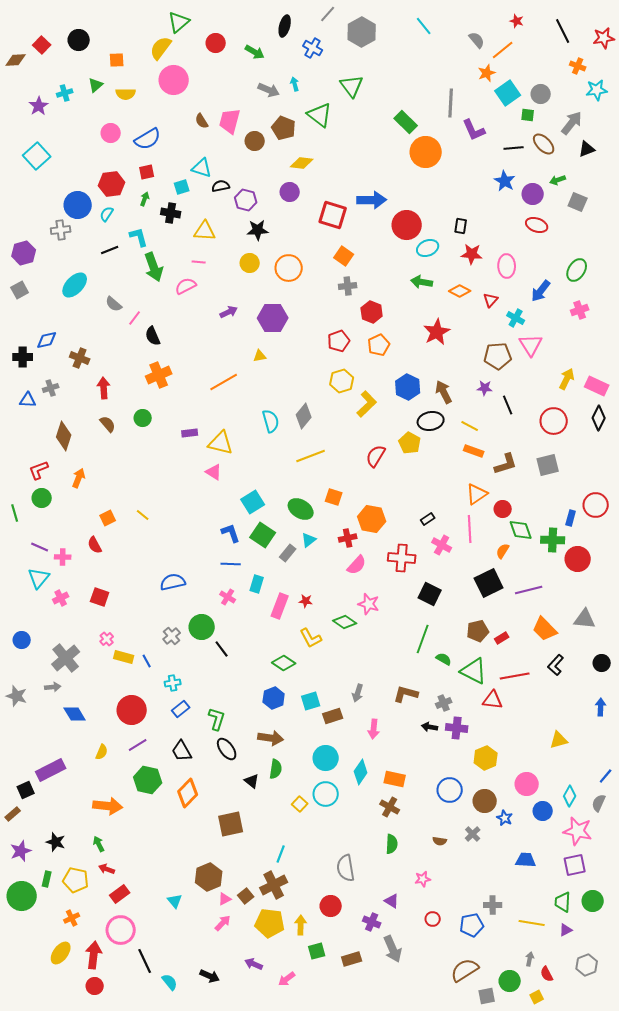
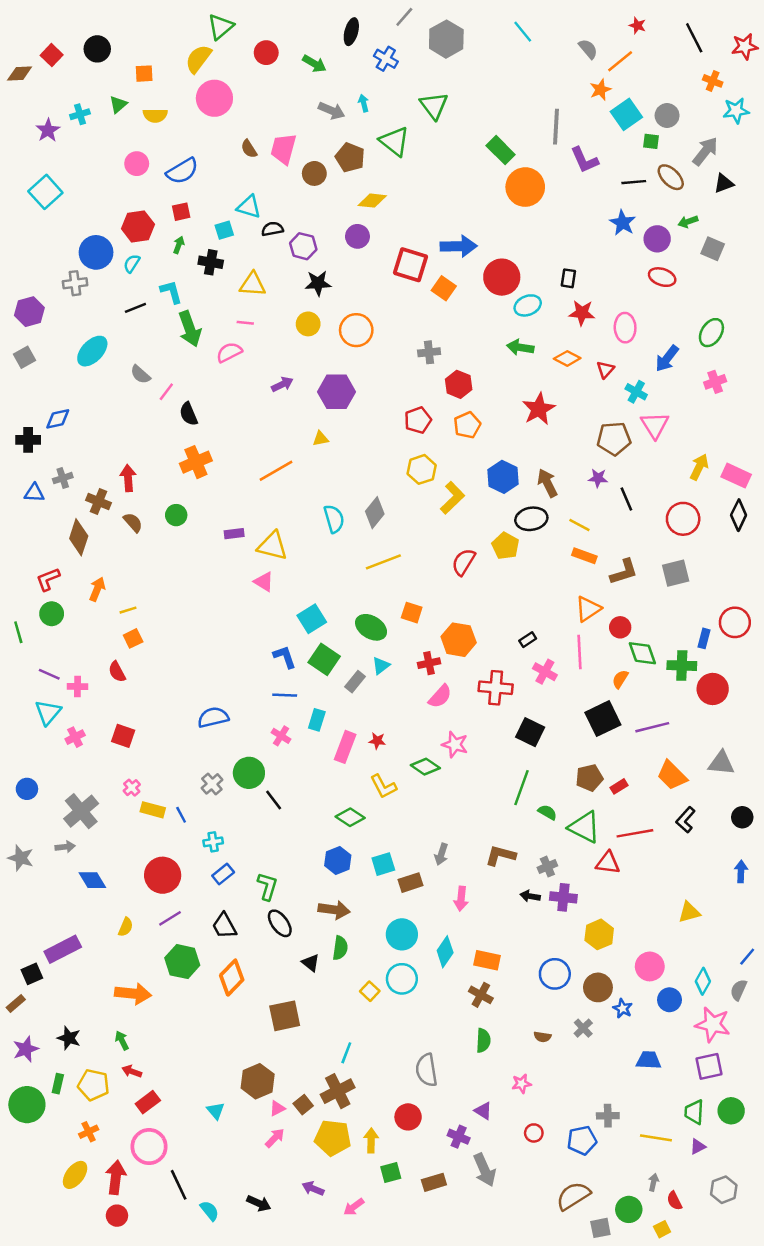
orange square: (344, 256) -> (444, 288), moved
brown cross: (80, 358) -> (98, 502), moved
yellow line: (143, 515) -> (128, 610), moved, turned -56

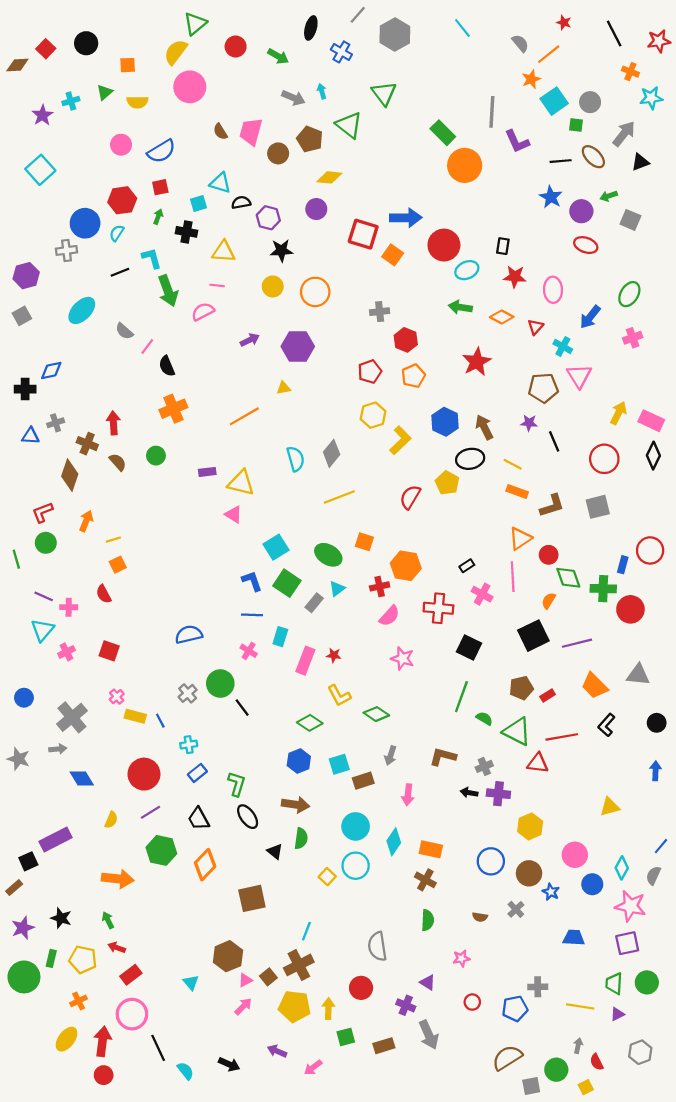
green diamond: (425, 767) -> (376, 714), moved

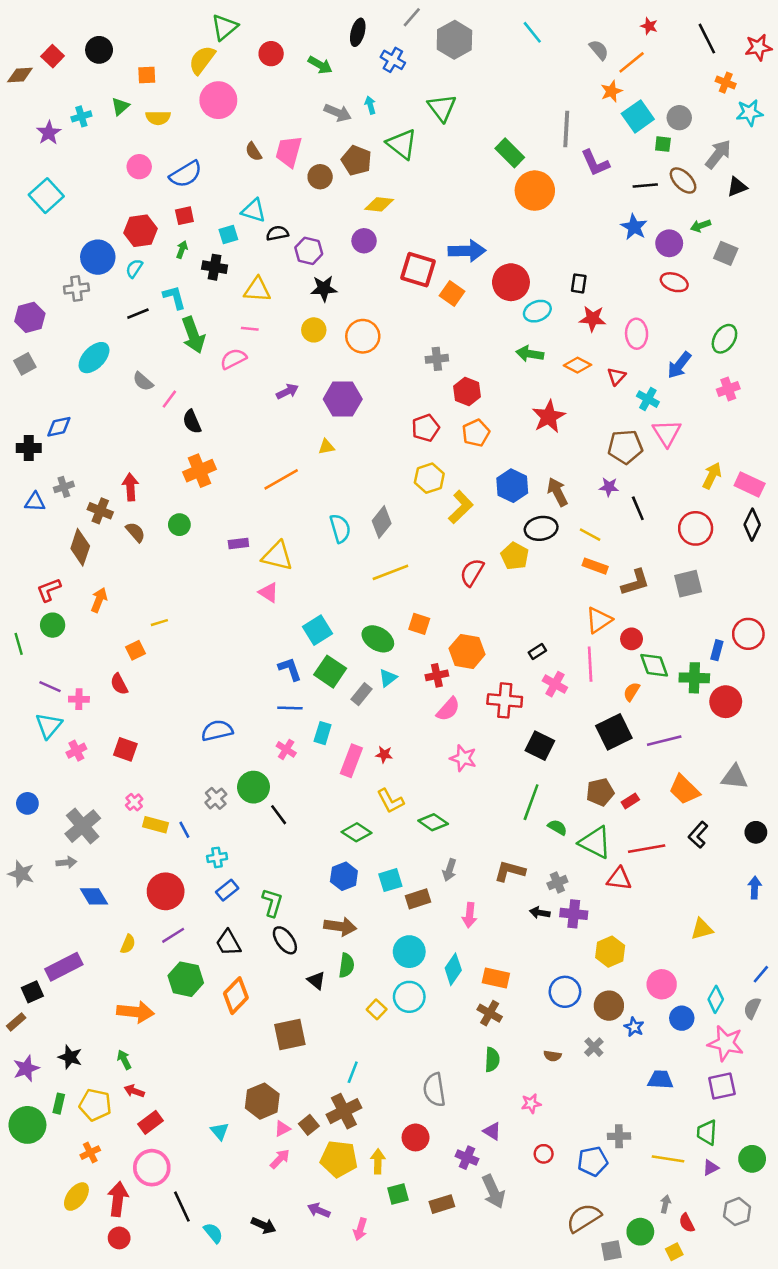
yellow line: (113, 540) -> (159, 623), moved
green circle: (647, 982) -> (752, 1159), moved
pink arrow: (313, 1067) -> (360, 1229), turned -36

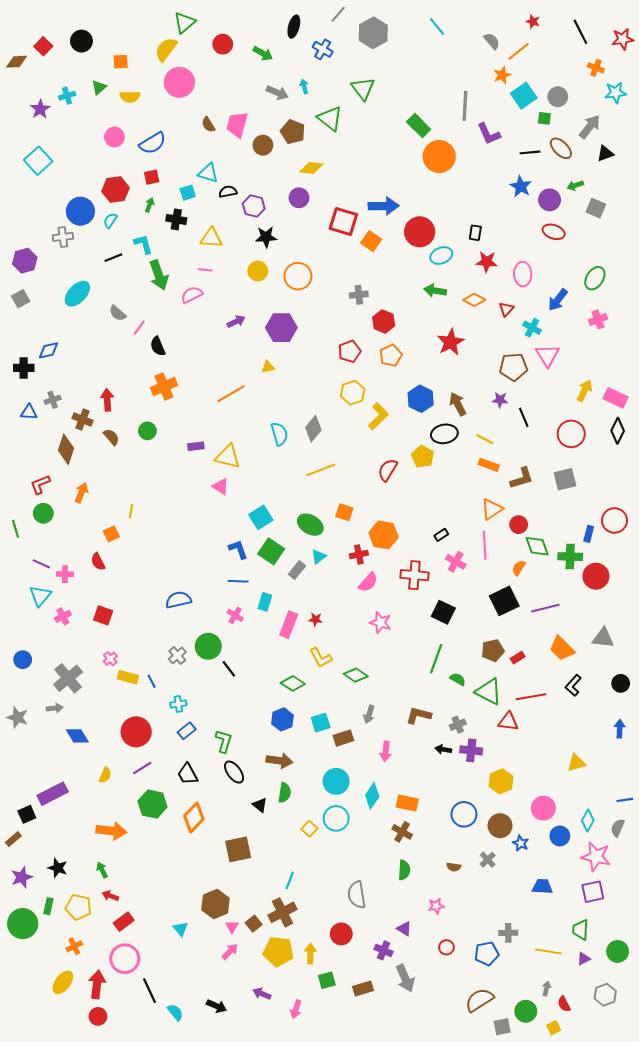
yellow line: (159, 623) -> (131, 511), turned -64
blue line: (761, 974) -> (625, 800), turned 42
pink triangle: (282, 1129) -> (232, 927), turned -32

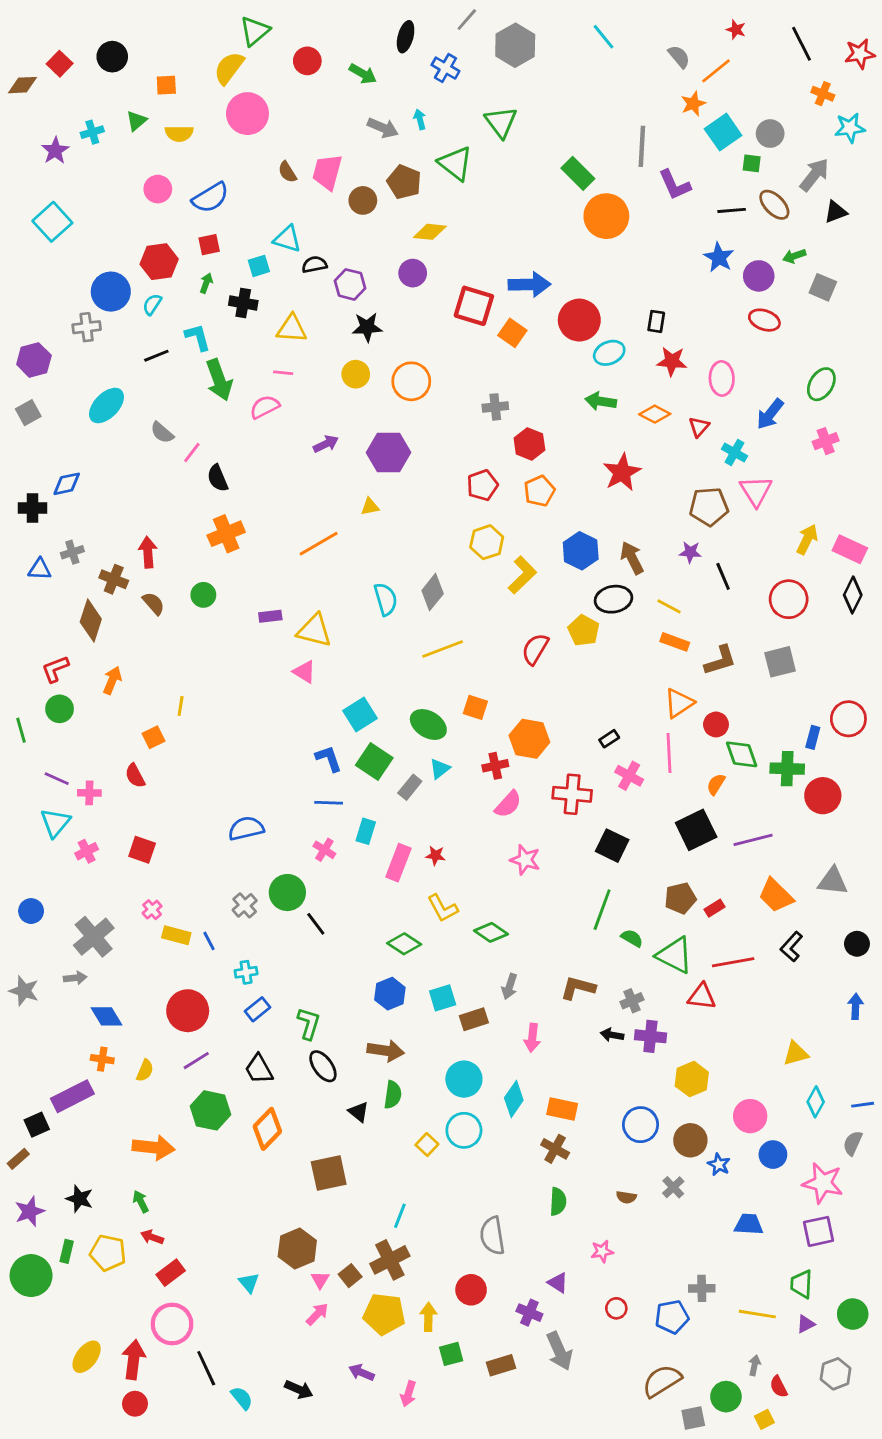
cyan diamond: (588, 821) -> (816, 1102), moved
orange cross: (74, 946) -> (102, 1059), moved, turned 35

